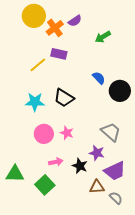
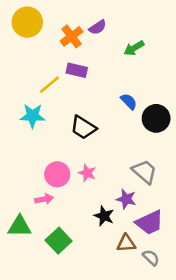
yellow circle: (34, 16) -> (27, 22), moved
cyan star: (35, 102) -> (33, 116), moved
pink arrow: (56, 162) -> (44, 199), moved

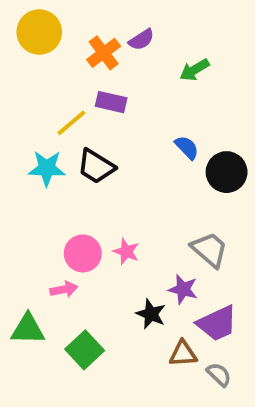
black trapezoid: (83, 127) -> (96, 166), moved

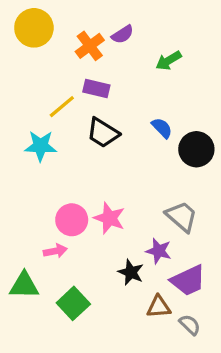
black trapezoid: (96, 166) -> (103, 133), moved
pink star: (126, 252) -> (109, 218), size x1.4

